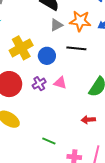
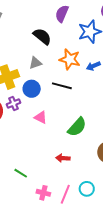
gray triangle: (56, 25) -> (35, 63), moved
purple cross: (39, 84) -> (14, 104), moved

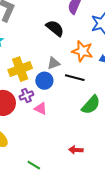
gray triangle: (35, 63) -> (54, 63), moved
pink triangle: (41, 117) -> (41, 108), moved
green semicircle: (77, 127) -> (91, 105), moved

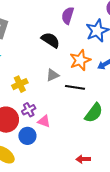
orange star: (82, 51) -> (80, 60), turned -30
yellow cross: (20, 69) -> (20, 84), size x0.7
blue circle: (44, 81) -> (27, 136), moved

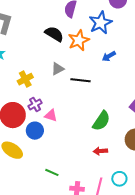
orange star: (80, 60) -> (79, 40), moved
green semicircle: (94, 113) -> (101, 121), moved
red arrow: (83, 159) -> (100, 151), moved

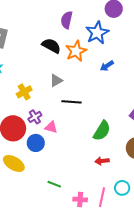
black line: (80, 80) -> (72, 102), moved

